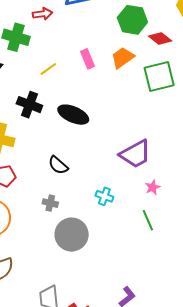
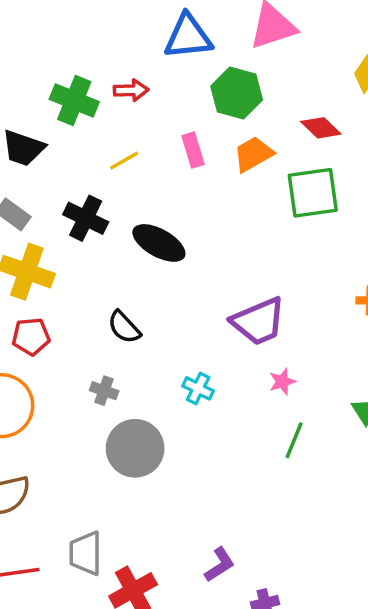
red arrow: (43, 14) -> (131, 90), moved
green hexagon: (132, 20) -> (237, 93), moved
green line: (148, 220) -> (294, 440), moved, turned 40

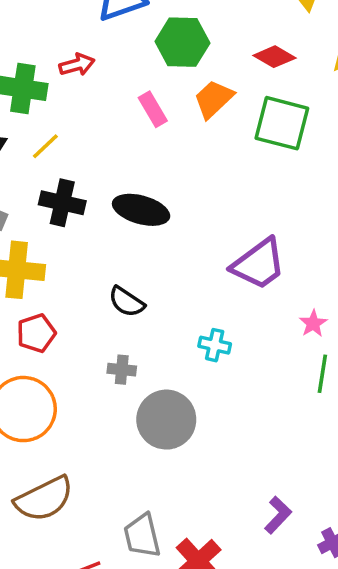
yellow line: (124, 161) -> (45, 146), moved
green square: (313, 193) -> (282, 123), turned 36
pink star: (282, 382) -> (313, 323), moved

